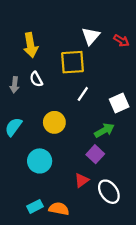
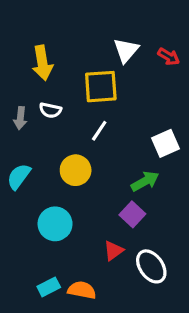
white semicircle: (36, 79) -> (50, 110), turned -49
white line: (83, 94) -> (99, 131), moved

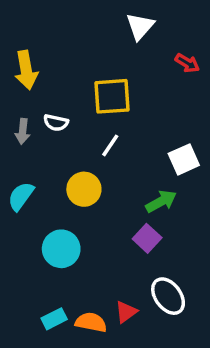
white triangle: (126, 50) -> (140, 26), moved
yellow arrow: (42, 63) -> (26, 70), moved
red triangle: (113, 251) -> (126, 312), moved

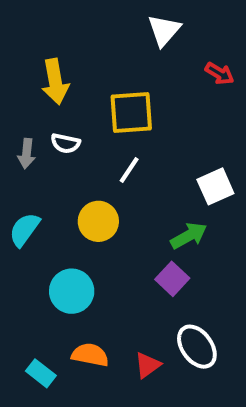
yellow arrow: (26, 70) -> (55, 82), moved
cyan rectangle: (54, 319) -> (41, 373), moved, turned 65
orange semicircle: (91, 322) -> (90, 355), moved

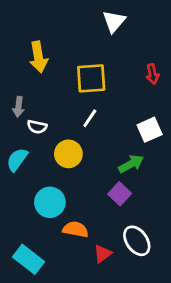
red arrow: (219, 73) -> (152, 74), moved, turned 48
white semicircle: (65, 143) -> (37, 127), moved
orange semicircle: (90, 355) -> (76, 229), moved
cyan rectangle: (41, 373) -> (28, 259), size x1.5

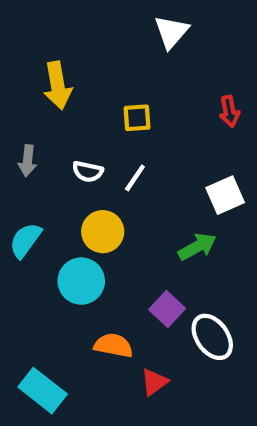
yellow square: (91, 78) -> (137, 118), size x0.6
white semicircle: (37, 127) -> (88, 172), moved
purple square: (120, 194) -> (167, 309), moved
cyan circle: (50, 202) -> (81, 281), moved
white ellipse: (137, 241) -> (212, 337), moved

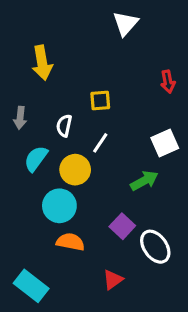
yellow square: (137, 118) -> (100, 100), moved
white semicircle: (88, 172) -> (64, 126), turned 90
white line: (135, 178) -> (100, 143), moved
cyan semicircle: (25, 240) -> (36, 159), moved
orange semicircle: (113, 345) -> (70, 242), moved

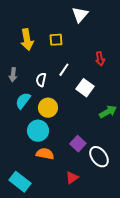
red arrow: (168, 82) -> (100, 59), moved
yellow square: (100, 100) -> (56, 40), moved
white line: (100, 143) -> (64, 70), moved
white square: (165, 143) -> (85, 88), moved, turned -30
green arrow: (144, 181) -> (108, 112), moved

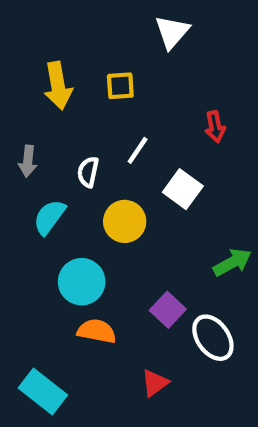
yellow circle: (48, 108) -> (125, 221), moved
green arrow: (108, 112) -> (232, 262), moved

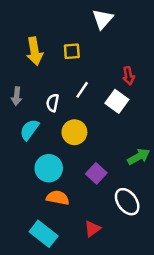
white square: (183, 189) -> (117, 101), moved
purple square: (168, 310) -> (96, 173), moved
cyan rectangle: (43, 391) -> (44, 234), moved

